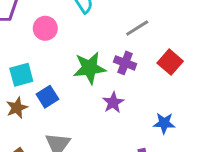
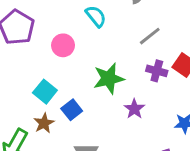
purple cross: (125, 63) -> (157, 71), moved
cyan square: (21, 75) -> (45, 92), turned -30

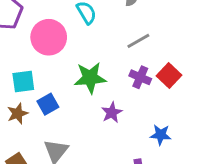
pink circle: (63, 45) -> (49, 37), size x1.5
cyan square: (45, 92) -> (23, 82), turned 35

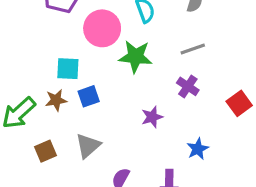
red square: (169, 75) -> (239, 103), moved
green star: (90, 78) -> (136, 57), moved
blue star: (161, 135) -> (198, 149), turned 30

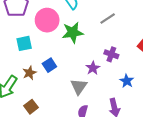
cyan square: (68, 69) -> (24, 43), moved
purple cross: (188, 86) -> (111, 54), moved
gray triangle: (88, 146) -> (79, 87), moved

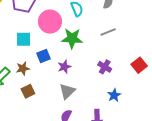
blue square: (49, 65) -> (44, 56), moved
purple star: (93, 68) -> (64, 67), moved
brown square: (31, 107) -> (28, 91), moved

